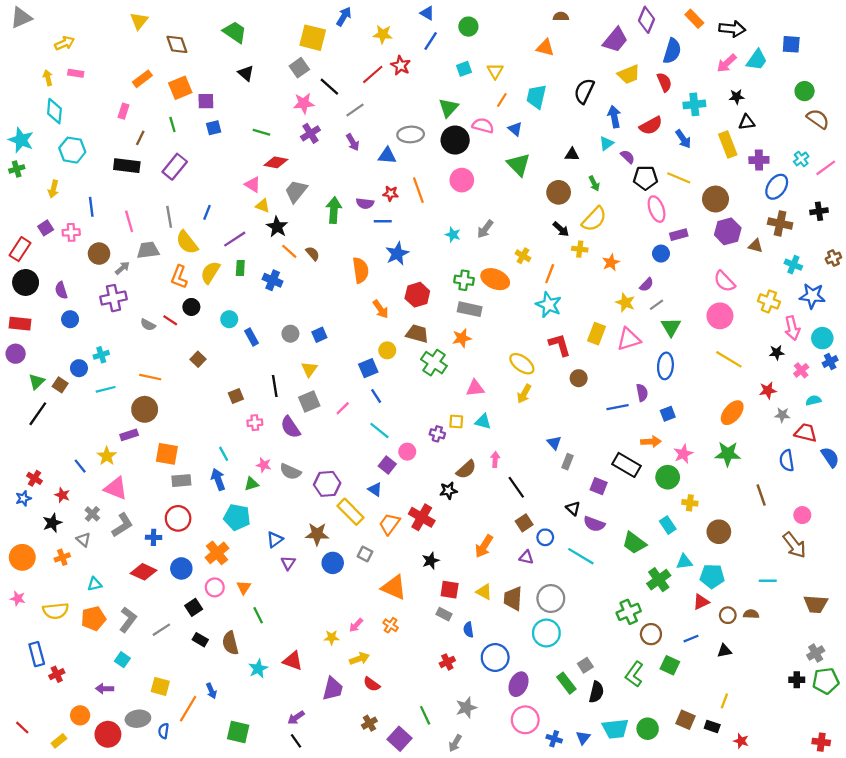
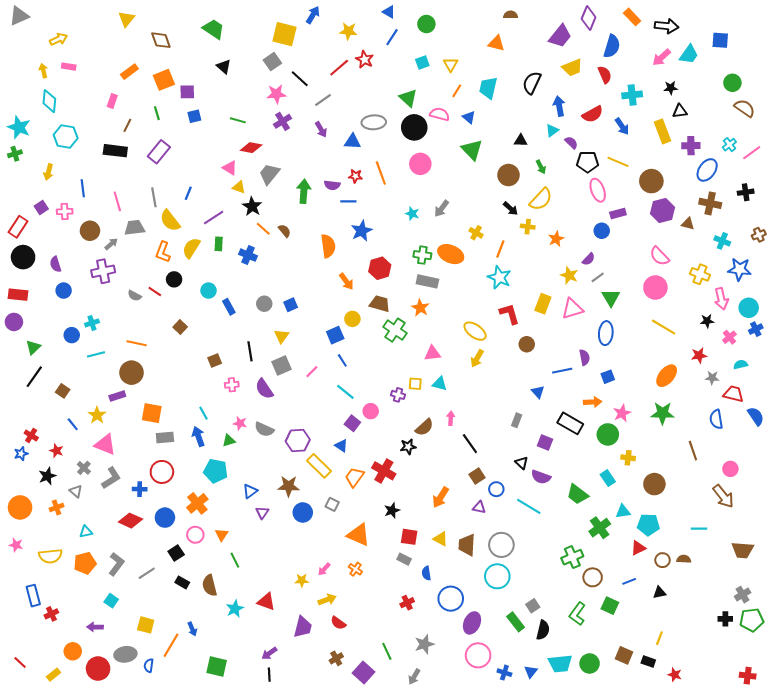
green triangle: (448, 108) -> (408, 98), turned -30
orange star: (462, 338) -> (420, 308), turned -30
brown square: (60, 385) -> (63, 391), moved
blue triangle: (554, 443) -> (538, 392), moved
black line: (296, 741) -> (269, 675), turned 32

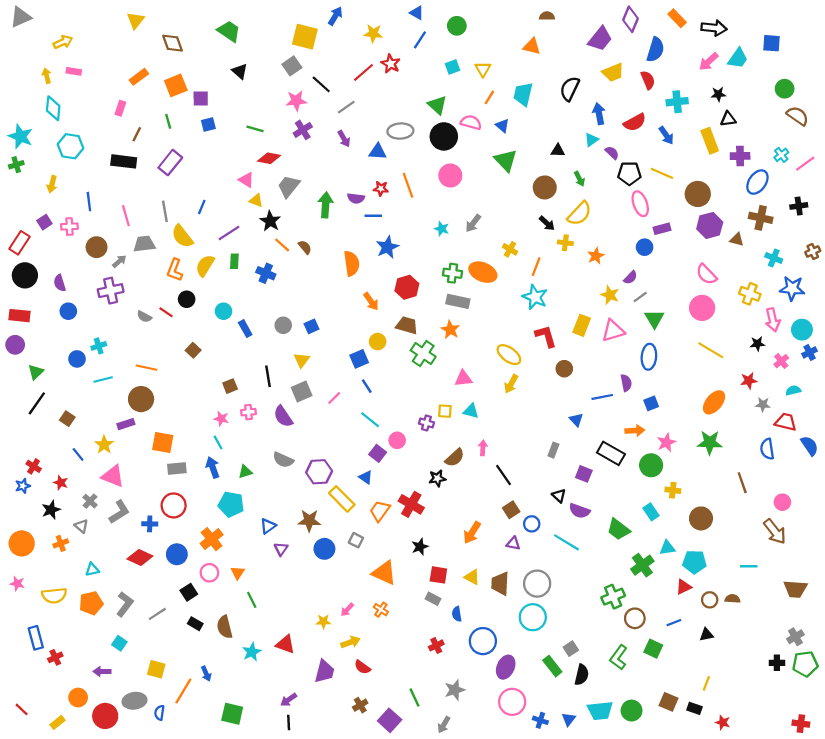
pink star: (240, 423) -> (221, 419), moved

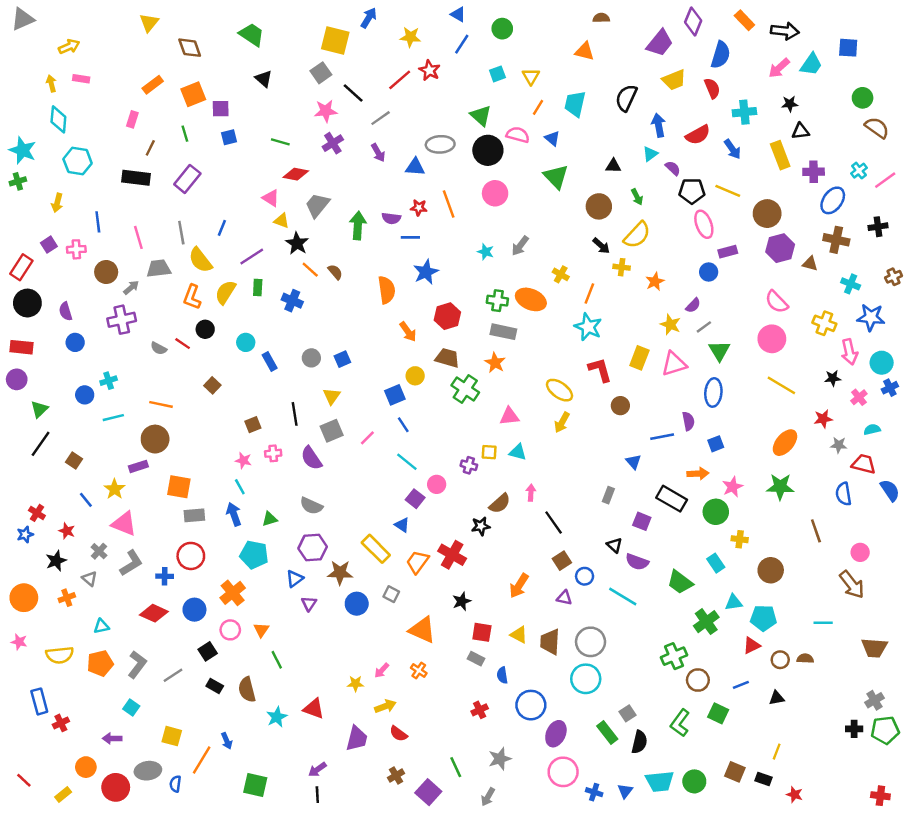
purple hexagon: (319, 472) -> (313, 548), moved

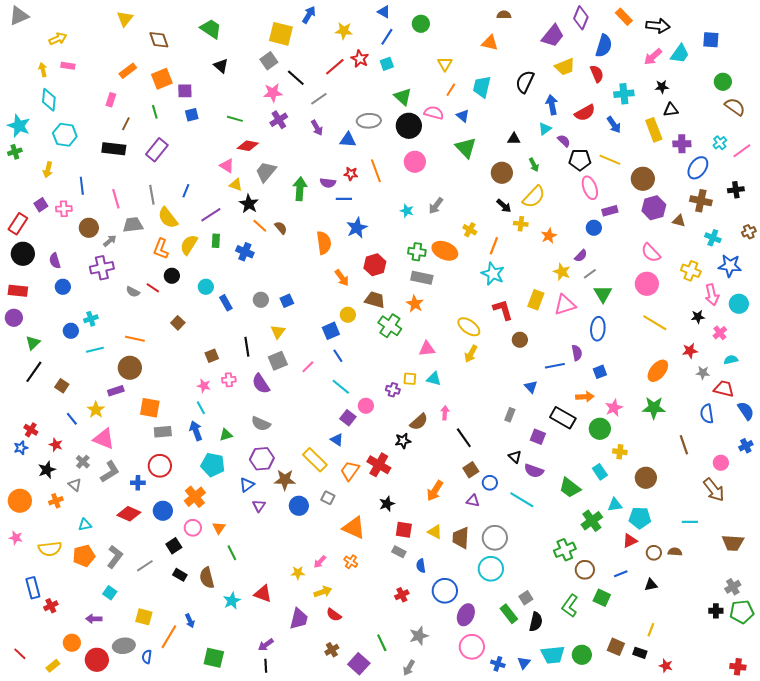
cyan square: (497, 74) -> (387, 64), moved
blue cross: (890, 388) -> (746, 446), moved

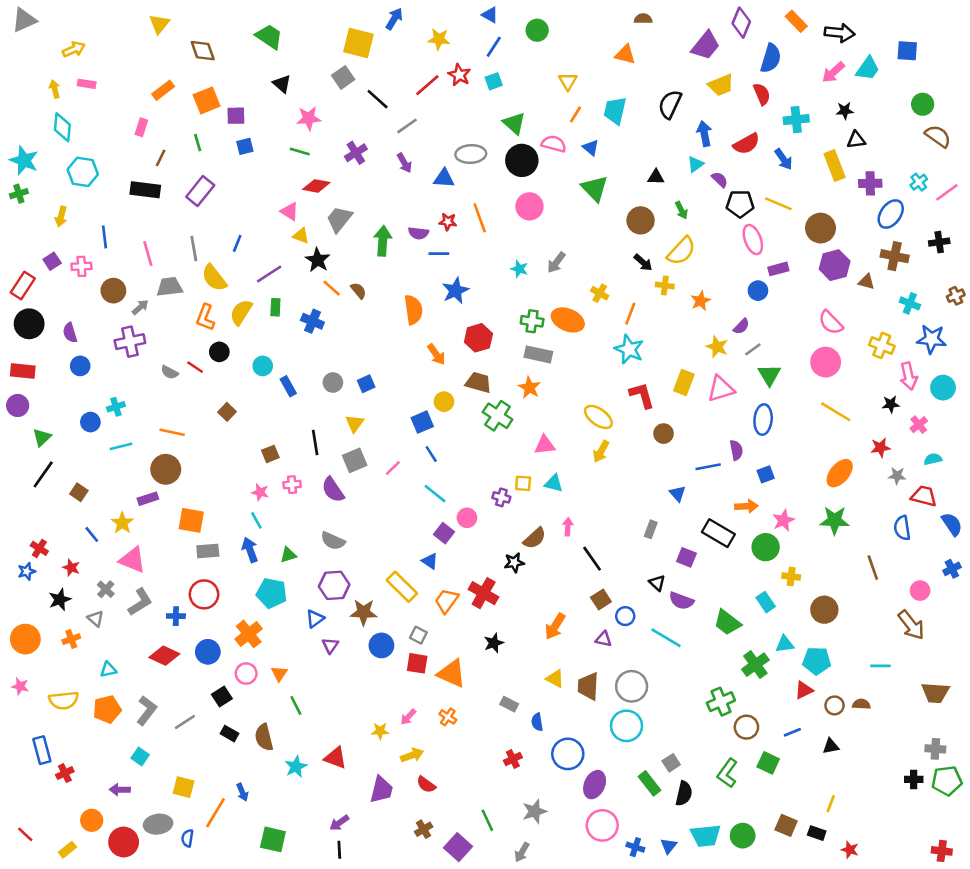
pink star: (273, 93) -> (309, 118), moved
red square: (404, 530) -> (417, 663), moved
gray cross: (733, 587) -> (935, 749), turned 35

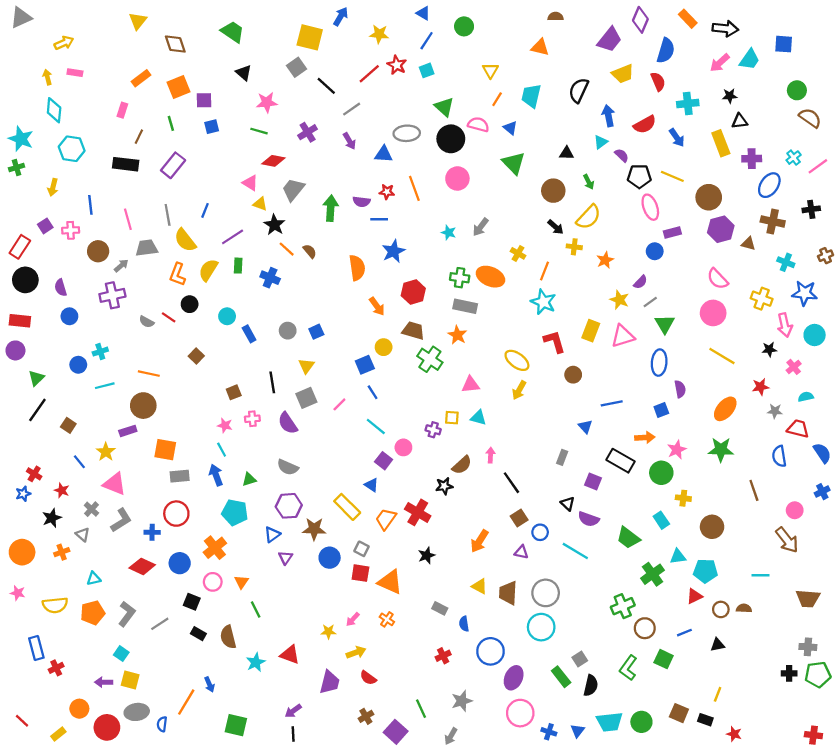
purple semicircle: (736, 450) -> (680, 389), moved
black square: (222, 696) -> (192, 602), turned -35
yellow square: (184, 787) -> (130, 680), moved

